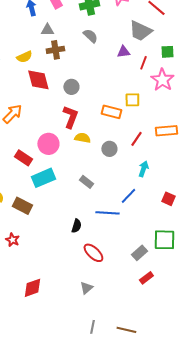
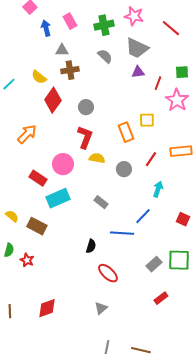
gray trapezoid: (140, 31) -> (137, 48), moved
yellow semicircle: (24, 57) -> (39, 77), turned 63
red diamond: (38, 80) -> (53, 100), turned 50
orange rectangle: (111, 112) -> (126, 132), turned 54
gray rectangle: (139, 253) -> (154, 264), moved

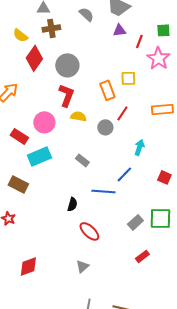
gray circle: (86, 107) -> (67, 65), size x1.5
red line: (151, 159) -> (122, 113), moved

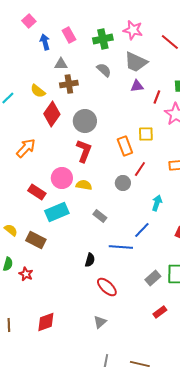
yellow semicircle: (78, 116) -> (84, 185), moved

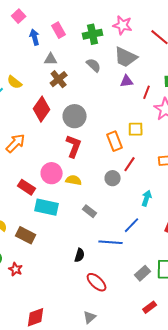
brown cross: (69, 84) -> (59, 79), turned -30
yellow semicircle: (38, 91) -> (15, 82), moved
cyan rectangle: (57, 212) -> (47, 207), turned 35

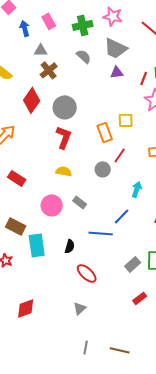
red line: (147, 92) -> (144, 78), moved
pink circle: (52, 173) -> (52, 205), moved
cyan rectangle: (47, 207) -> (37, 245), moved, turned 70

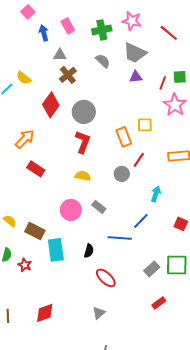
red rectangle: (17, 178) -> (36, 169), moved

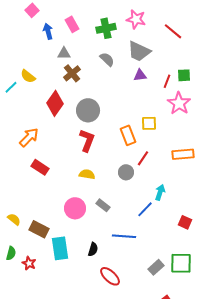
blue line: (141, 221) -> (145, 209), moved

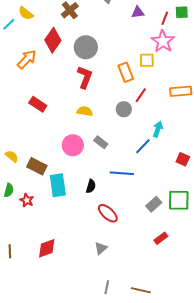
pink star: (179, 103) -> (163, 41), moved
orange arrow: (29, 137) -> (27, 59), moved

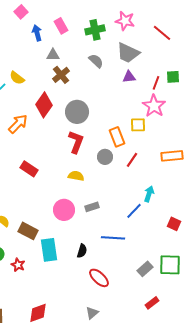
gray circle: (124, 109) -> (105, 157), moved
gray rectangle: (101, 142) -> (92, 207), turned -56

